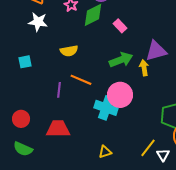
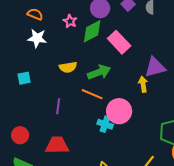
pink rectangle: (120, 26) -> (119, 42), size x1.6
green arrow: (121, 60) -> (99, 72), moved
orange line: (81, 80) -> (92, 94), moved
cyan cross: (106, 108) -> (105, 124), size x0.7

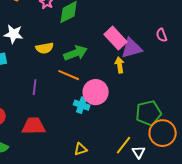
white star: (37, 38) -> (14, 34), moved
pink rectangle: (119, 42) -> (116, 38), moved

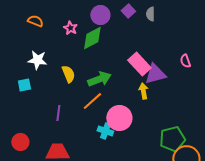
yellow semicircle: (45, 48) -> (68, 74), turned -102
orange line: (69, 75) -> (92, 101), turned -65

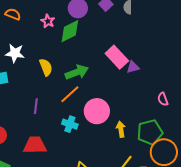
pink semicircle: (185, 61) -> (163, 99), moved
purple triangle: (155, 74) -> (133, 67), size x0.6
yellow arrow: (143, 91) -> (121, 129), moved
cyan cross: (105, 131) -> (70, 124), moved

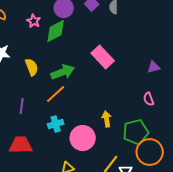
purple triangle: (133, 67) -> (154, 67), moved
pink circle: (97, 111) -> (83, 138), moved
cyan cross: (70, 124) -> (56, 124), turned -35
yellow arrow: (121, 129) -> (107, 119), moved

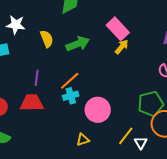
orange line: (56, 94) -> (70, 81), moved
yellow arrow: (107, 119) -> (122, 47), moved, turned 49
red trapezoid: (21, 145) -> (32, 103), moved

